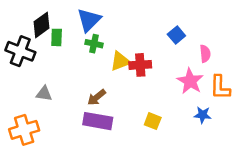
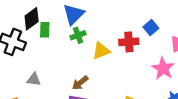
green cross: (94, 44) -> (78, 35), turned -32
red cross: (140, 65) -> (129, 42), moved

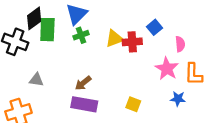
green rectangle: (45, 30) -> (47, 30), size x1.5
yellow triangle: (101, 51) -> (114, 39), moved

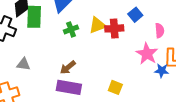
green cross: (81, 35) -> (71, 29), moved
blue star: (178, 99) -> (162, 71), moved

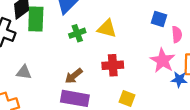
blue square: (135, 15) -> (159, 19), moved, turned -32
yellow triangle: (97, 25) -> (107, 28), turned 36
red cross: (114, 28) -> (113, 65), moved

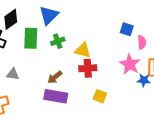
green rectangle: (36, 19) -> (31, 38), moved
yellow triangle: (107, 28) -> (83, 50), moved

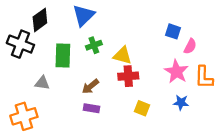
green rectangle: (31, 38) -> (63, 56), moved
pink semicircle: (142, 42) -> (190, 46), turned 32
blue star: (144, 80) -> (181, 103), moved
purple rectangle: (56, 96) -> (92, 108), size x0.6

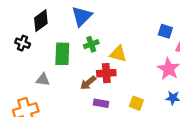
black cross: (20, 44) -> (23, 43), size x0.6
red cross: (128, 76) -> (106, 73), moved
purple rectangle: (92, 108) -> (101, 103), moved

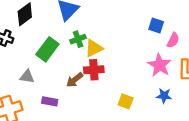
green rectangle: (62, 54) -> (47, 49), turned 35
yellow triangle: (118, 54) -> (94, 48), moved, turned -42
purple rectangle: (101, 103) -> (50, 101), moved

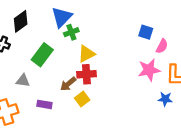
green cross: (78, 39) -> (71, 32), moved
pink star: (160, 65) -> (149, 70), turned 30
blue star: (164, 96) -> (165, 99), moved
yellow square: (126, 101) -> (82, 99), moved, turned 32

